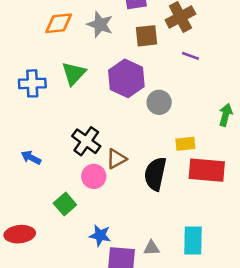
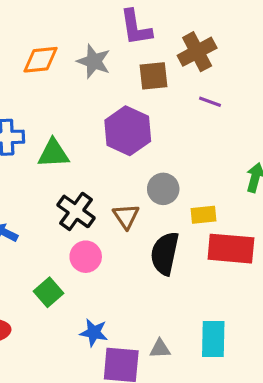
green triangle: (74, 73) -> (53, 153), moved, turned 44
gray circle: (159, 102) -> (163, 189), moved
brown triangle: (116, 159) -> (126, 216), moved, turned -35

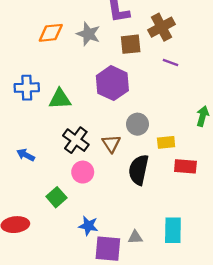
red rectangle: (231, 249) -> (185, 166), size x0.7

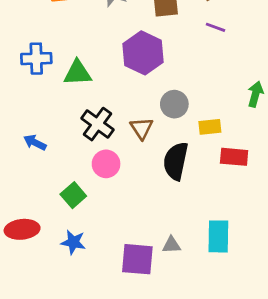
blue star: (88, 226) -> (73, 242), moved

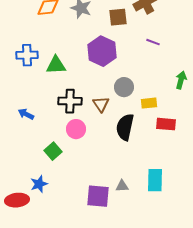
purple line: (216, 27) -> (153, 42), moved
black cross: (97, 124) -> (70, 101), turned -35
red ellipse: (22, 229) -> (17, 200), moved
blue star: (73, 242) -> (39, 184), moved, turned -30

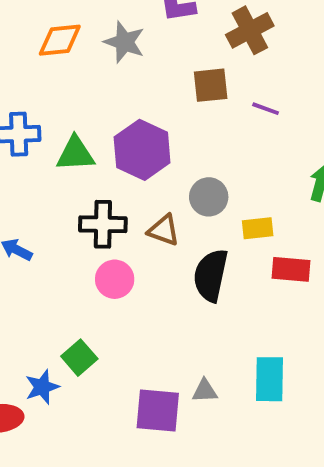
brown square: (118, 17) -> (211, 85), moved
purple hexagon: (102, 51) -> (142, 150), moved
brown triangle: (101, 104) -> (164, 230), turned -36
green square: (53, 151) -> (79, 358), moved

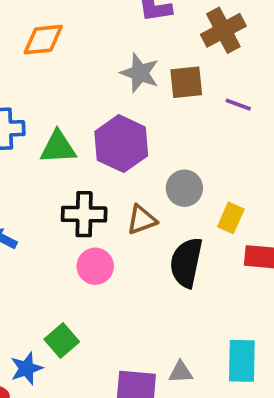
gray star: (124, 42) -> (140, 73), moved
yellow rectangle: (258, 228) -> (231, 218), turned -60
brown triangle: (164, 230) -> (142, 220), turned -40

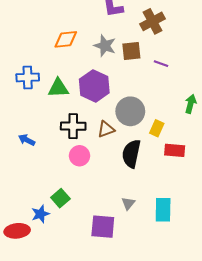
orange diamond: (43, 40) -> (66, 39), moved
gray circle: (184, 188) -> (130, 111), size x1.4
gray triangle: (181, 372) -> (128, 203), moved, turned -48

